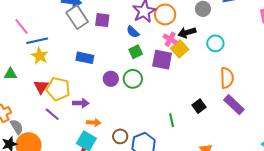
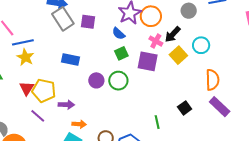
black arrow: (187, 33) -> (173, 34), turned -30
yellow square: (180, 49) -> (178, 55), moved

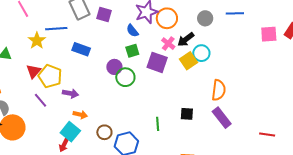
blue line: (23, 42) -> (56, 29), moved
cyan circle: (201, 45) -> (201, 53), moved
purple circle: (96, 80) -> (114, 67), moved
black square: (185, 108) -> (187, 114), turned 32

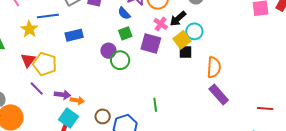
blue rectangle: (81, 49) -> (74, 35), turned -30
purple arrow: (70, 93) -> (63, 95), moved
black square: (187, 114) -> (185, 52), moved

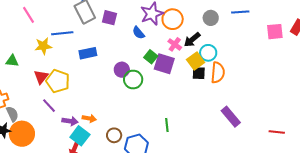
yellow star: (29, 29) -> (43, 46), turned 30
green square: (125, 33) -> (151, 57), moved, turned -32
orange semicircle: (214, 67) -> (218, 73), moved
purple arrow: (63, 95) -> (70, 121), moved

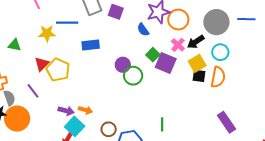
gray circle: (211, 18) -> (216, 22), size x1.6
cyan circle: (208, 53) -> (220, 52), moved
purple line: (49, 106) -> (33, 91), moved

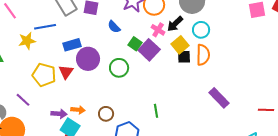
blue semicircle: (143, 30) -> (114, 27), moved
purple square: (166, 63) -> (149, 50), turned 30
red triangle: (42, 64) -> (66, 72), moved
purple circle: (123, 65) -> (88, 59), moved, size x1.5
brown circle: (109, 129) -> (106, 114), moved

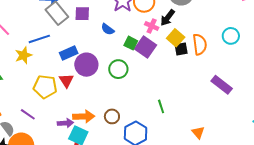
cyan circle: (201, 30) -> (231, 36), moved
orange arrow: (78, 110) -> (84, 116), size x1.5

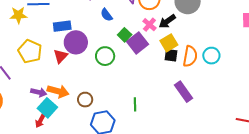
cyan circle: (231, 36) -> (211, 56), moved
red triangle: (66, 81) -> (61, 56), moved
purple rectangle: (222, 85) -> (183, 92), moved

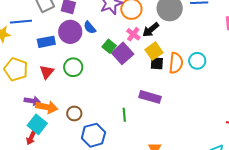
purple circle: (76, 42) -> (70, 32), moved
green circle: (105, 56) -> (73, 67), moved
purple arrow: (39, 92) -> (32, 101), moved
purple rectangle: (183, 92) -> (150, 97), moved, turned -35

